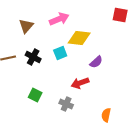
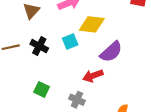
purple semicircle: (96, 62) -> (111, 52), size x1.5

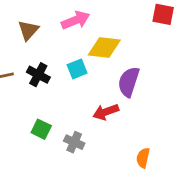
purple semicircle: (111, 52) -> (129, 82), turned 150
gray cross: (77, 100) -> (74, 142), moved

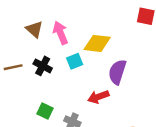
pink arrow: (76, 20) -> (60, 33), moved, turned -90
brown triangle: (28, 30) -> (34, 29), turned -30

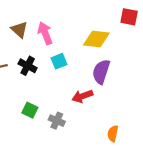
yellow diamond: (97, 43) -> (96, 39), moved

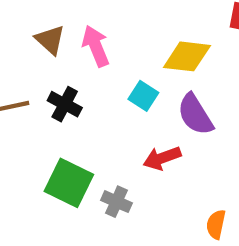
cyan square: (59, 61) -> (143, 96), moved, turned -35
purple semicircle: (101, 72) -> (195, 114), turned -50
green square: (30, 110) -> (69, 183), size x1.6

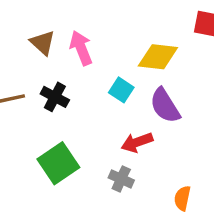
green square: (69, 183) -> (58, 163), turned 30
gray cross: (116, 202) -> (121, 179), moved

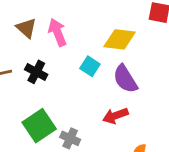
red arrow: (137, 142) -> (115, 116), moved
gray cross: (121, 179) -> (70, 138), moved

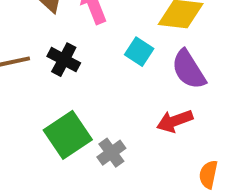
gray cross: (70, 138) -> (111, 153), turned 30

